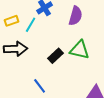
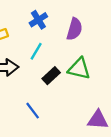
cyan line: (31, 25) -> (36, 51), moved

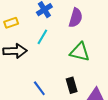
black rectangle: (51, 76) -> (72, 85), moved, turned -63

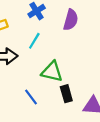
green triangle: (80, 52) -> (52, 72), moved

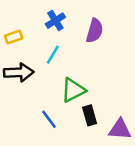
green triangle: (52, 72) -> (73, 90), turned -40

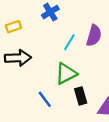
purple semicircle: (95, 31) -> (94, 36), moved
cyan line: (53, 55) -> (69, 42), moved

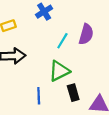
blue line: (45, 99) -> (39, 96), turned 35

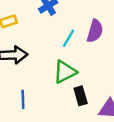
blue line: (39, 96) -> (23, 99), moved

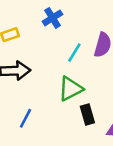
blue line: (23, 99) -> (25, 118), turned 30

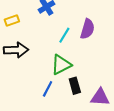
blue line: (25, 118) -> (48, 89), moved

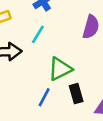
cyan line: (64, 35) -> (38, 34), moved

